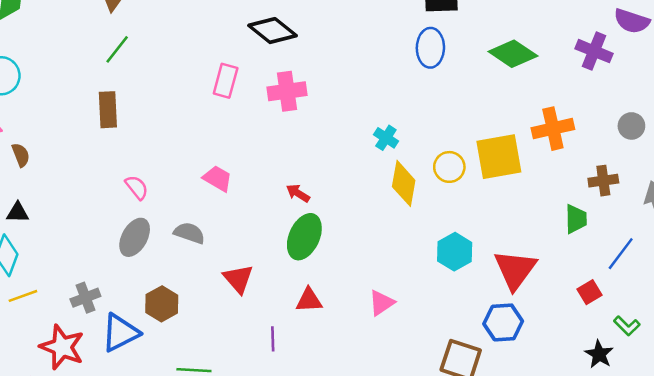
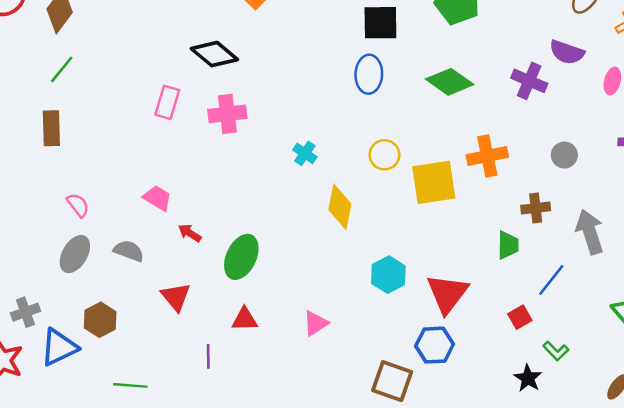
cyan cross: (386, 138) -> (305, 153), moved
yellow circle: (449, 167) -> (384, 155), moved
red arrow: (298, 193) -> (190, 233), moved

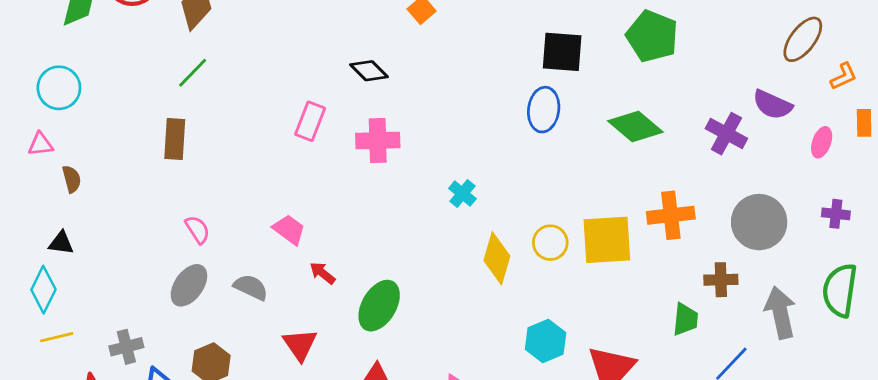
black diamond: (214, 54) -> (369, 71), size x0.7
yellow circle: (384, 155) -> (550, 243), moved
gray circle: (564, 155) -> (759, 222), size x1.8

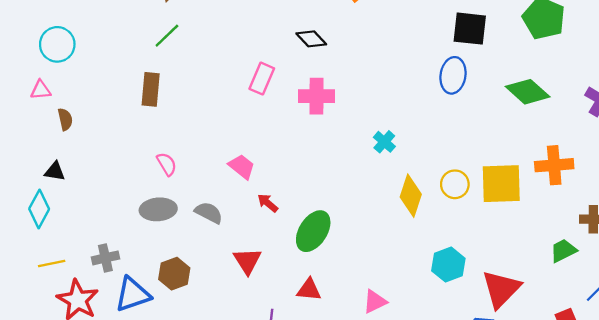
gray ellipse: (189, 285) -> (158, 209), turned 48
green trapezoid: (685, 319) -> (563, 251), turned -124
yellow line: (57, 337) -> (52, 264), moved

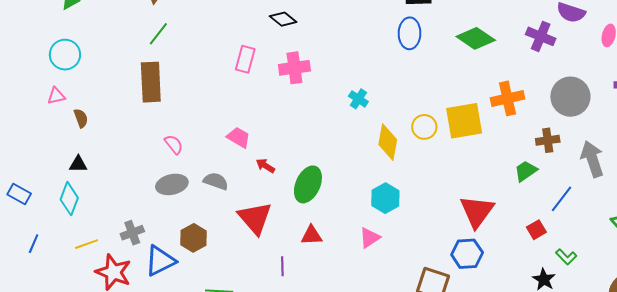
brown rectangle: (151, 89) -> (151, 82), size x1.4
red triangle: (247, 261) -> (255, 218), size x1.4
cyan hexagon: (448, 265) -> (385, 198), moved

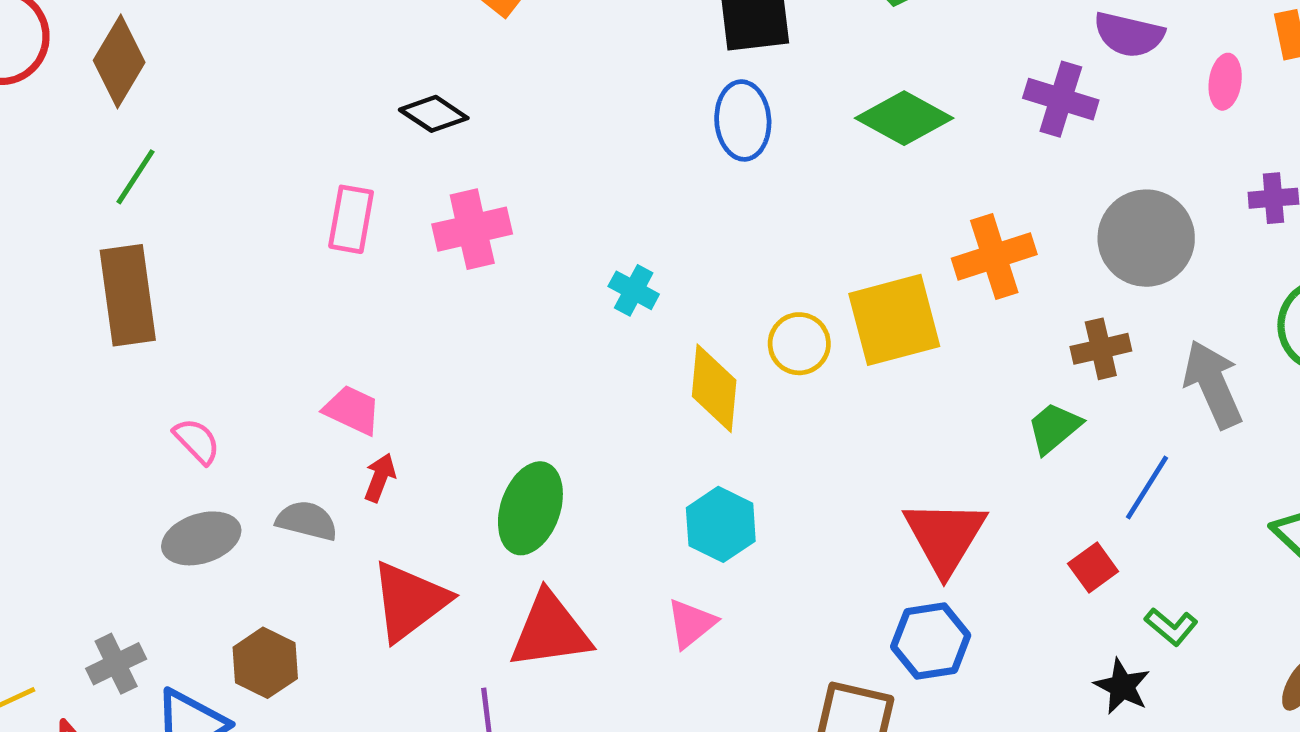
red arrow: (265, 166) -> (380, 478), moved, turned 84
red triangle: (255, 218) -> (410, 601), turned 39
red triangle: (311, 235) -> (550, 631), size x1.6

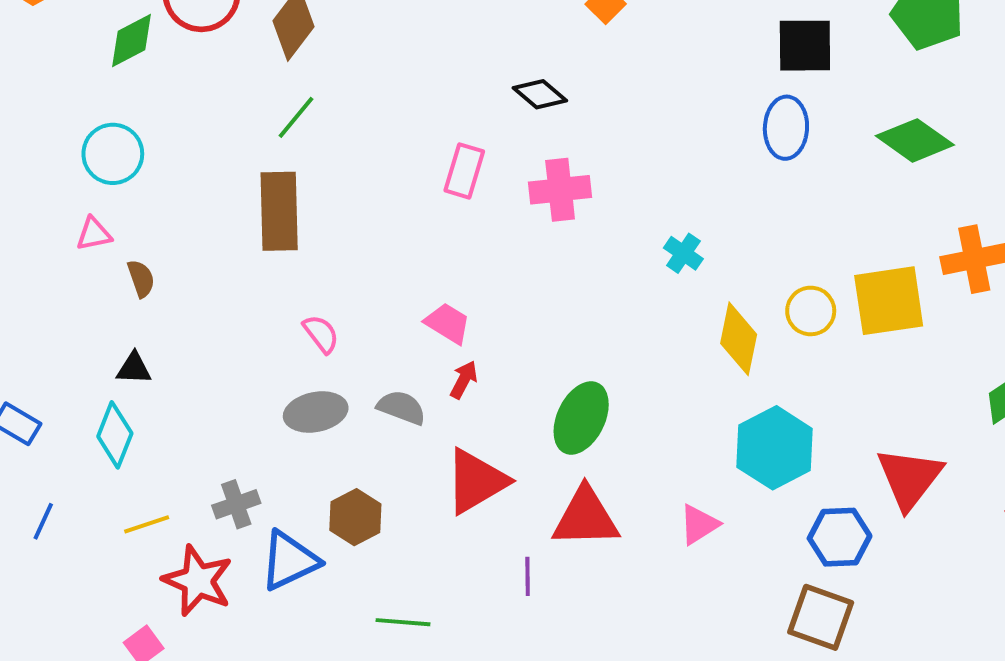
cyan hexagon: (721, 524) -> (775, 448), moved, size x1.4
blue hexagon: (931, 641) -> (840, 537), moved

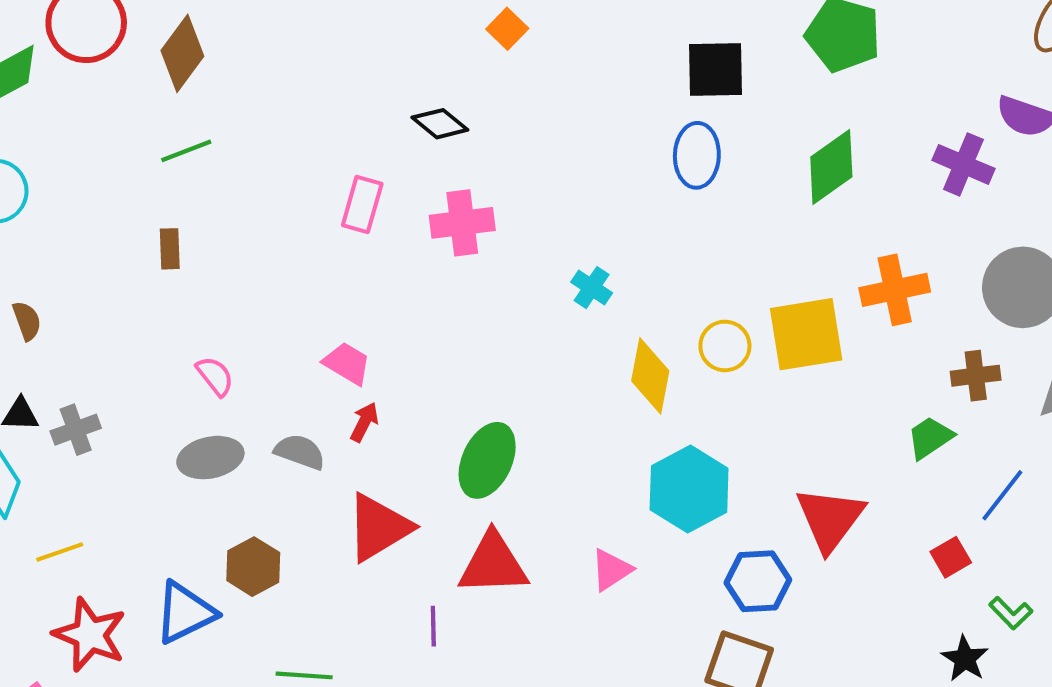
green line: (296, 117) -> (186, 151), turned 30
green diamond: (915, 140) -> (831, 167), turned -70
brown rectangle: (279, 211) -> (170, 249), size x0.5
gray cross: (236, 504) -> (76, 430), moved
yellow line: (147, 524) -> (60, 552), moved

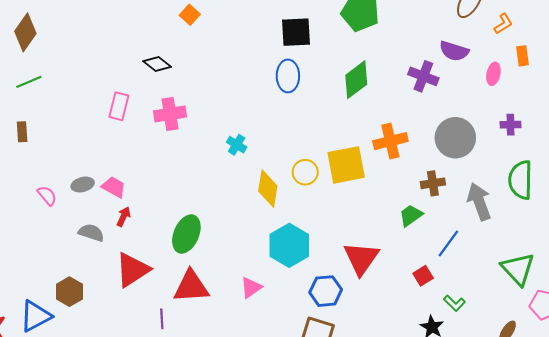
gray ellipse: (210, 458) -> (83, 185), moved, size x0.7

